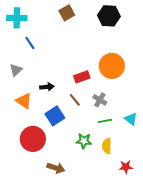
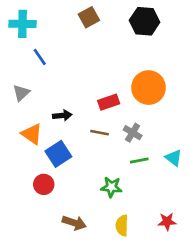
brown line: (75, 100) -> (99, 133), turned -40
blue square: (55, 116) -> (58, 154), moved
red circle: (33, 139) -> (44, 184), size x0.6
yellow semicircle: (107, 146) -> (122, 225), moved

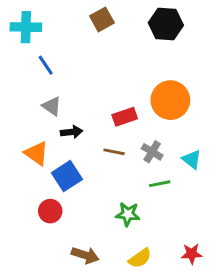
gray triangle: (21, 93) -> (52, 106), moved, turned -42
cyan triangle: (174, 158) -> (192, 159), moved
yellow semicircle: (122, 225) -> (140, 258), turned -126

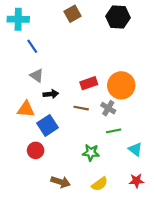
orange circle: (170, 100) -> (121, 85), moved
orange triangle: (37, 153) -> (26, 109), turned -30
cyan triangle: (192, 159) -> (135, 149), moved

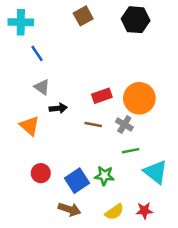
orange triangle: (26, 109) -> (30, 126), turned 36
blue square: (48, 125) -> (77, 181), moved
cyan triangle: (135, 149) -> (156, 172), size x1.5
red star: (136, 181) -> (144, 211), moved

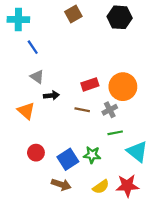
gray cross: (124, 124) -> (110, 110), turned 32
red star: (144, 211) -> (127, 186), size x1.5

